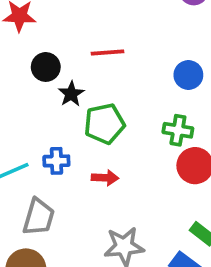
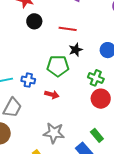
black circle: (46, 67) -> (34, 21), moved
black star: (71, 94) -> (76, 50), moved

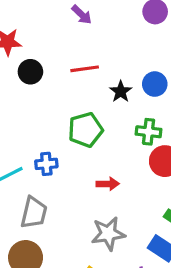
black star: (76, 50) -> (121, 92), moved
red arrow: (52, 95) -> (108, 184), moved

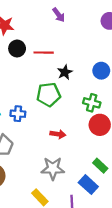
red line: (85, 69) -> (44, 53), moved
black star: (121, 92) -> (65, 72), moved

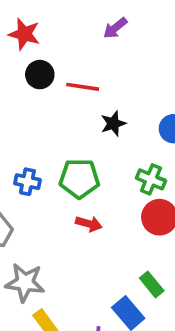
purple arrow: (59, 15) -> (115, 28), turned 80
green pentagon: (49, 95) -> (79, 178), moved
gray star: (53, 168) -> (25, 283), moved

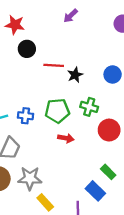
red line: (83, 87) -> (54, 65), moved
green cross: (151, 179) -> (89, 107), moved

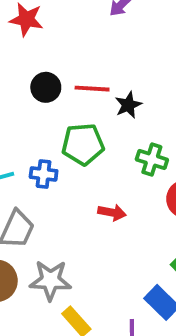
black circle: (27, 49) -> (46, 87), moved
green pentagon: (57, 111) -> (83, 144), moved

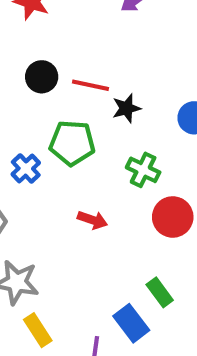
blue cross: (44, 174) -> (26, 169), turned 32

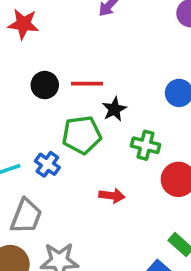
black star: (126, 108) -> (114, 109), moved

